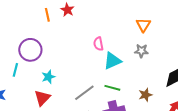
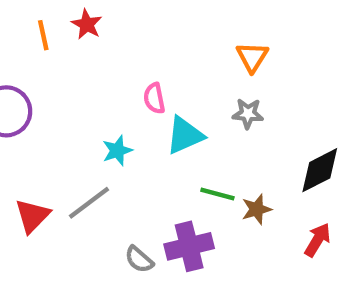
cyan star: (48, 77) -> (117, 151), moved
green line: (112, 88) -> (217, 194), moved
gray line: (84, 93) -> (89, 203), moved

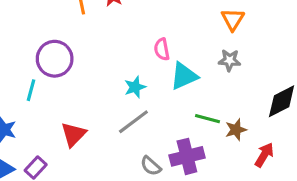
gray line: (89, 203) -> (133, 122), moved
red arrow: (318, 240) -> (264, 155), moved

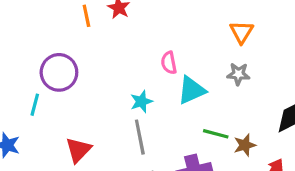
gray line: (133, 122) -> (140, 137), turned -64

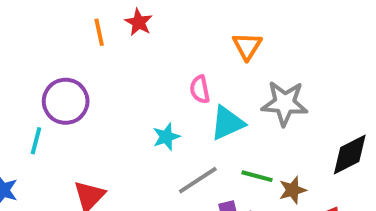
orange triangle: (242, 32) -> (247, 46), moved
gray star: (238, 74) -> (285, 103), size x1.6
gray line: (140, 137) -> (198, 180), moved, turned 68

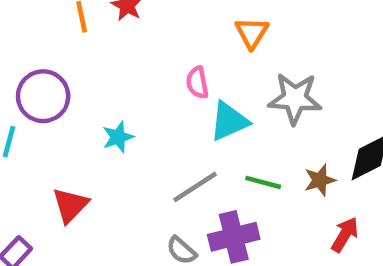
cyan star: (166, 137) -> (118, 137), moved
brown star: (293, 190) -> (320, 180), moved

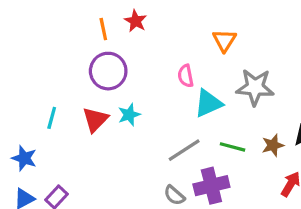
purple circle: (43, 96) -> (108, 71), moved
red triangle: (70, 205) -> (95, 119), moved

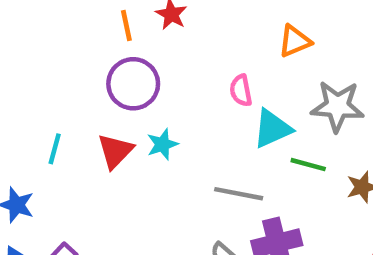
orange triangle: (224, 40) -> (295, 41), turned 35
green line: (232, 147) -> (308, 165), moved
gray line: (184, 150) -> (239, 194), turned 44

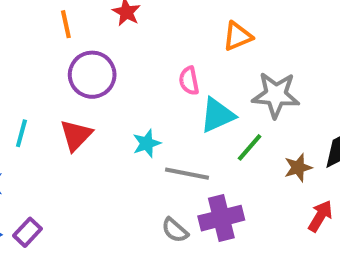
orange line: (126, 25) -> (66, 24), moved
cyan star: (162, 144) -> (147, 143), moved
green line: (308, 165) -> (250, 147), turned -64

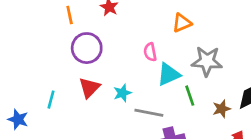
cyan line: (21, 133) -> (51, 100), moved
red triangle: (76, 135) -> (89, 88), moved
green line: (250, 147) -> (190, 96), turned -60

